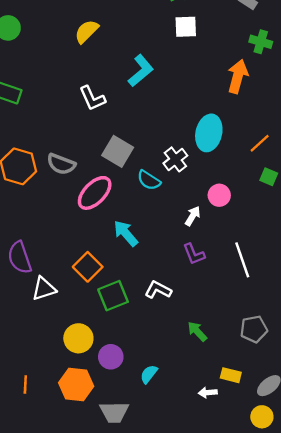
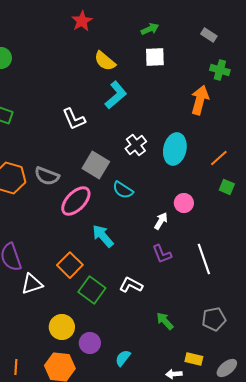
yellow semicircle: (87, 31) -> (105, 61), moved, turned -95
white cross: (175, 159) -> (136, 145), moved
green square: (113, 296) -> (92, 290), turned -32

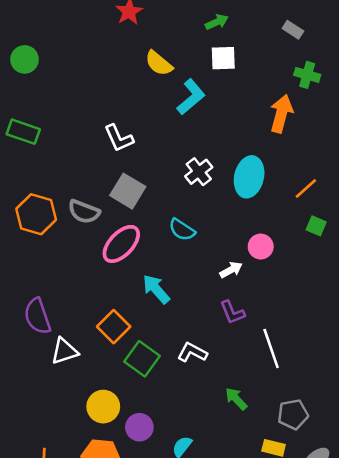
cyan L-shape: (116, 95) -> (191, 97), moved
gray square: (96, 165) -> (128, 191), moved
white arrow: (161, 221) -> (231, 270), turned 30
white line: (204, 259) -> (271, 348), moved
gray pentagon: (214, 319) -> (293, 414), moved

